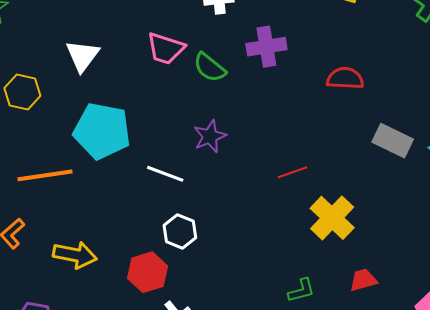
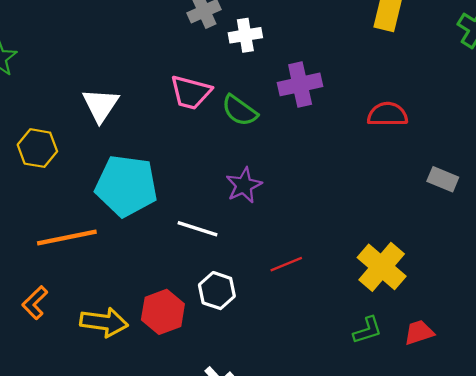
gray rectangle: (393, 141) -> (443, 179), size x0.7
red line: (293, 172) -> (286, 264), moved
red hexagon: (148, 272) -> (163, 312), moved
green L-shape: (301, 290) -> (367, 330), moved

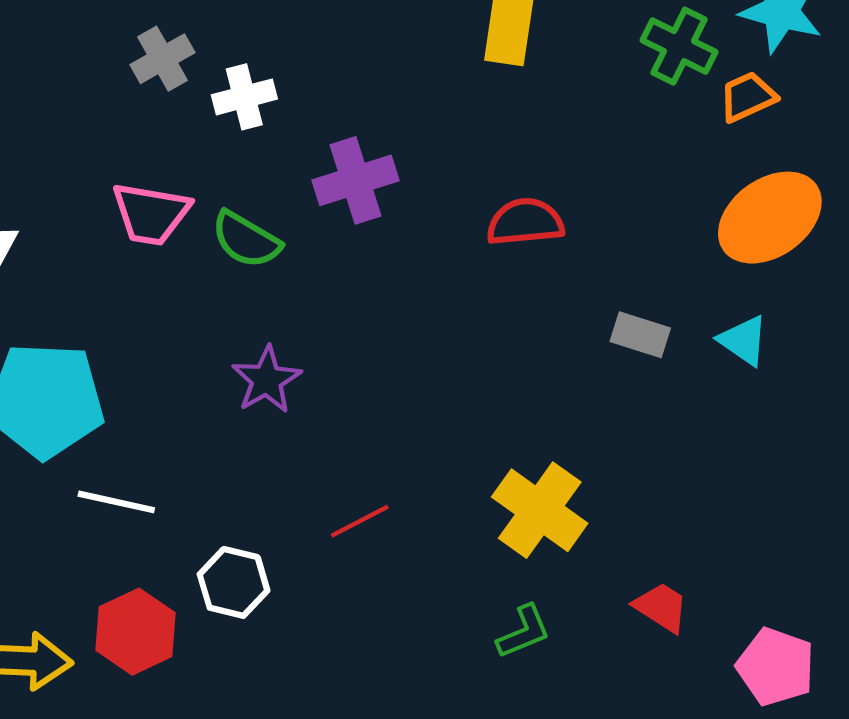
white line: (197, 229) -> (116, 502), moved
red trapezoid: (419, 332) -> (661, 607), moved, turned 56

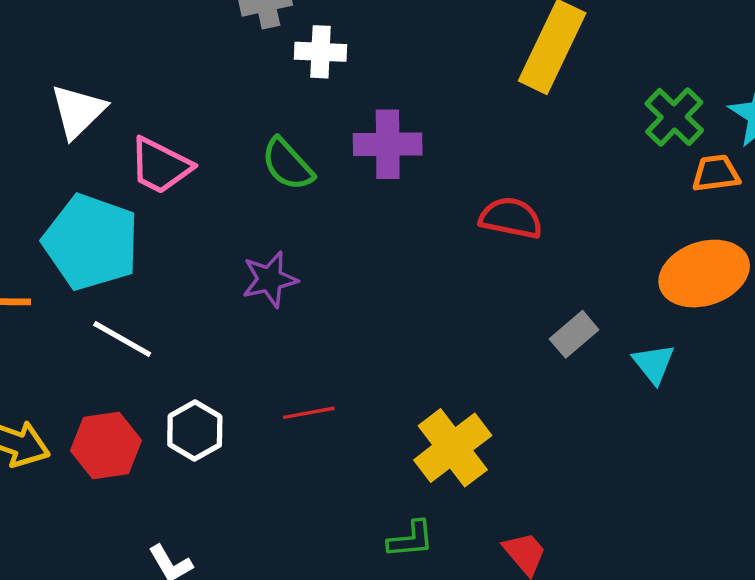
pink trapezoid: (151, 214) -> (160, 166), moved
gray rectangle: (640, 335) -> (574, 334), turned -75

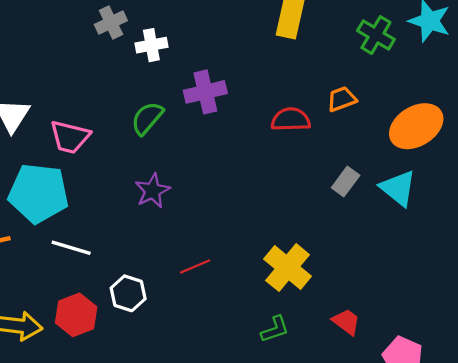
green semicircle: (287, 164) -> (147, 118), turned 96
orange trapezoid: (716, 173) -> (342, 99), moved
cyan triangle: (654, 364) -> (398, 188), size x1.4

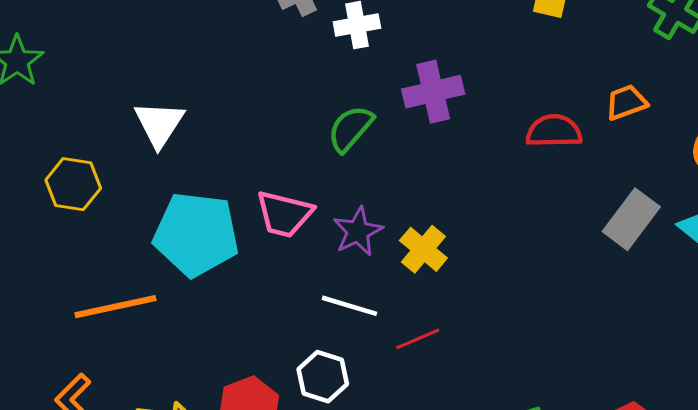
pink trapezoid: (70, 137) -> (284, 214), moved
gray rectangle: (346, 181) -> (631, 219), size x1.4
white line: (71, 248) -> (350, 306), moved
yellow cross: (288, 268) -> (423, 249), moved, size x0.7

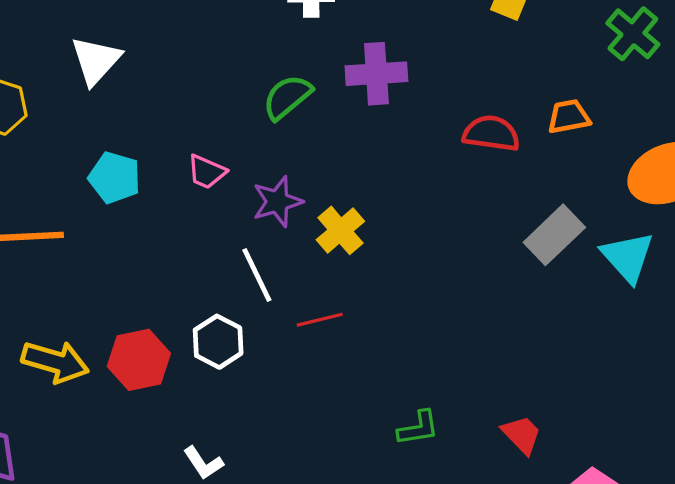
pink trapezoid: (284, 214) -> (207, 172), size x0.7
cyan pentagon: (196, 234) -> (115, 178), size x0.6
white line: (350, 306) -> (257, 275), turned 38

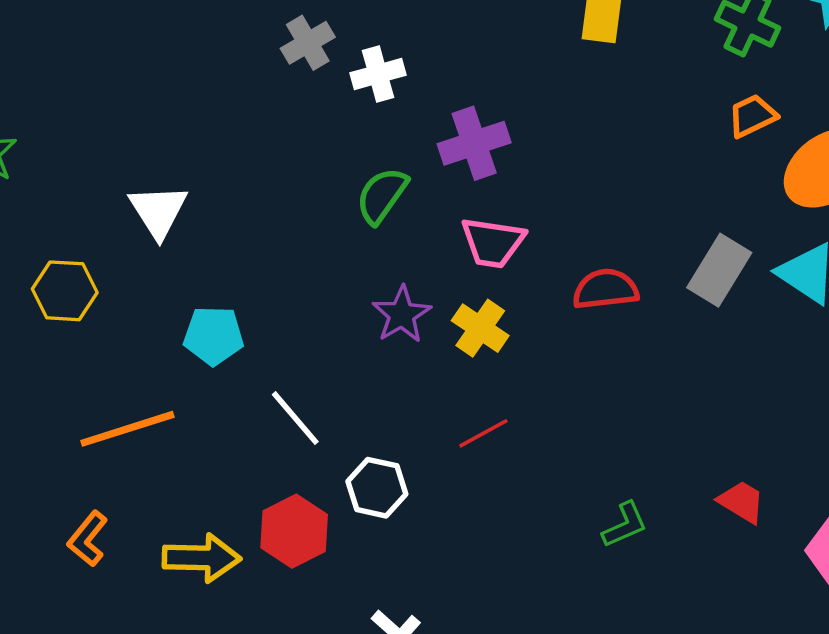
orange trapezoid: (569, 117) -> (752, 116), moved
red semicircle: (491, 133) -> (605, 289), moved
pink trapezoid: (207, 172) -> (493, 242), moved, size x1.4
white line: (257, 275) -> (295, 418), moved

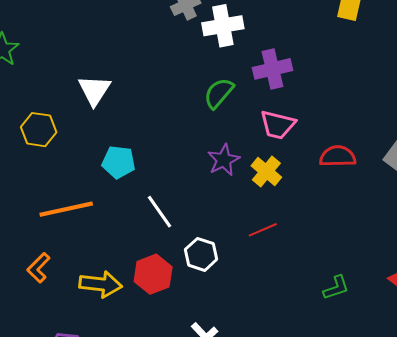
white cross: (378, 74) -> (223, 26), size x1.4

